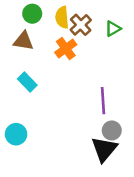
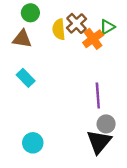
yellow semicircle: (62, 17) -> (59, 29), moved
orange cross: (66, 48) -> (93, 39), moved
cyan circle: (16, 134) -> (33, 143), moved

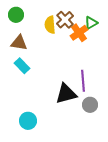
green circle: (30, 13) -> (16, 15), moved
brown triangle: (22, 39) -> (19, 43), moved
black triangle: (99, 142) -> (66, 94), moved, turned 35

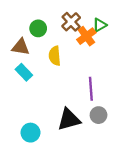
green circle: (16, 15) -> (38, 28), moved
yellow semicircle: (50, 25) -> (55, 56), moved
black triangle: (66, 94) -> (69, 119), moved

